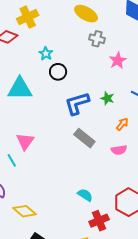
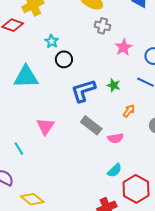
pink triangle: (25, 141) -> (46, 126), moved
pink semicircle: (119, 150) -> (116, 138), moved
cyan semicircle: (85, 195) -> (115, 170), moved, turned 105

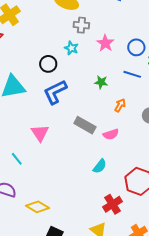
cyan star: (52, 41) -> (71, 48), moved
blue L-shape: (83, 91) -> (55, 92), moved
cyan semicircle: (115, 170) -> (100, 166), moved

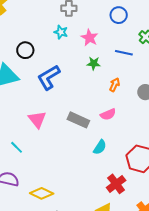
pink star: (105, 43) -> (89, 38), moved
blue circle: (136, 47) -> (119, 15), moved
black circle: (48, 64) -> (25, 50), moved
gray rectangle: (85, 125) -> (78, 120), moved

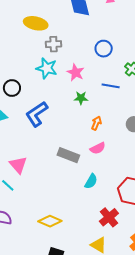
cyan star: (61, 32) -> (47, 68), size x1.5
orange arrow: (115, 85) -> (96, 123), moved
pink triangle: (37, 119) -> (18, 165), moved
yellow diamond: (42, 193) -> (50, 221), moved

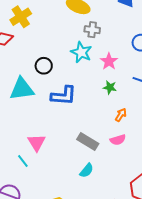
blue L-shape: (37, 114) -> (64, 96), turned -152
cyan semicircle: (91, 181) -> (87, 171), moved

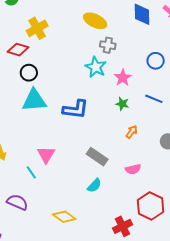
black circle: (44, 66) -> (29, 73), moved
pink semicircle: (118, 140) -> (133, 169), moved

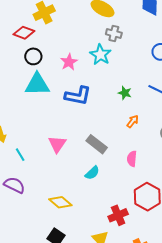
pink star: (123, 78) -> (69, 62), moved
pink triangle: (46, 155) -> (57, 144), moved
pink semicircle: (133, 169) -> (132, 159), turned 105
cyan line: (31, 172) -> (20, 155), moved

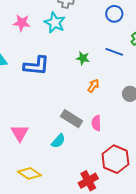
pink star: (69, 62) -> (22, 23), moved, turned -30
pink triangle: (57, 144) -> (20, 133), moved
gray rectangle: (97, 144) -> (72, 119), moved

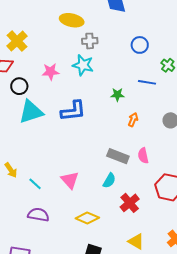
red cross: (88, 181) -> (130, 203), moved

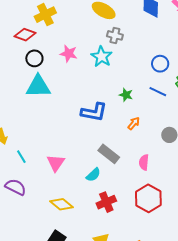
blue circle: (140, 45) -> (160, 64), moved
blue L-shape: (73, 111) -> (94, 112), moved
pink semicircle: (143, 156) -> (144, 162), moved

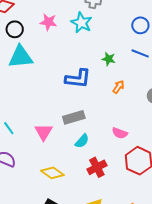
gray rectangle: (109, 154) -> (74, 117), moved, turned -50
pink semicircle: (144, 162) -> (120, 133), moved, turned -70

